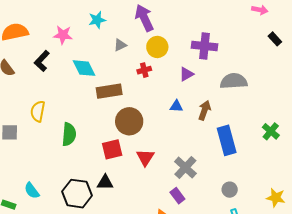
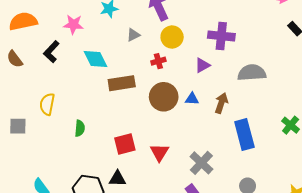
brown circle: (129, 121) -> (164, 97), moved
green semicircle: (69, 134) -> (80, 128), size x0.7

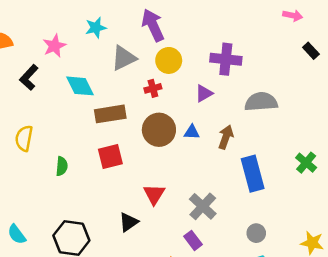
pink star: (73, 24) -> (54, 46), turned -30
gray triangle: (133, 35) -> (124, 58), size x1.6
red square: (125, 144) -> (110, 157), moved
black triangle: (117, 179) -> (129, 222), moved, turned -36

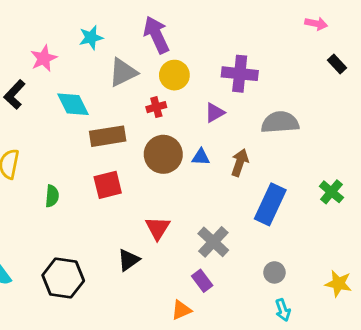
blue rectangle: (253, 174) -> (270, 204), turned 40

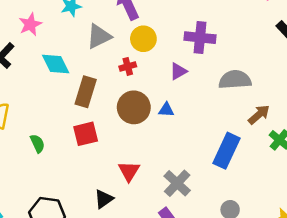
brown rectangle: (108, 136) -> (86, 92), turned -64
brown arrow: (240, 163) -> (259, 115), moved, turned 30
green semicircle: (52, 196) -> (37, 143), turned -30

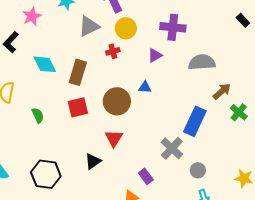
cyan diamond: (56, 64) -> (45, 64), moved
brown circle: (134, 107) -> (117, 101), moved
gray cross: (177, 183) -> (172, 148), moved

